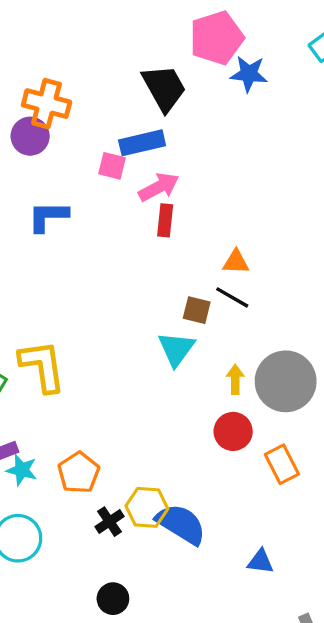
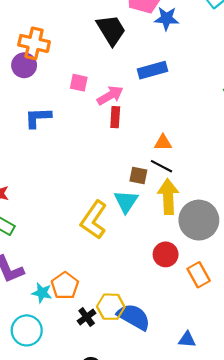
blue rectangle: (142, 143) -> (152, 70), moved
yellow L-shape: (42, 366) -> (94, 220), moved, turned -135
yellow arrow: (235, 379) -> (168, 197), moved, size x1.8
cyan star: (22, 470) -> (42, 293), moved

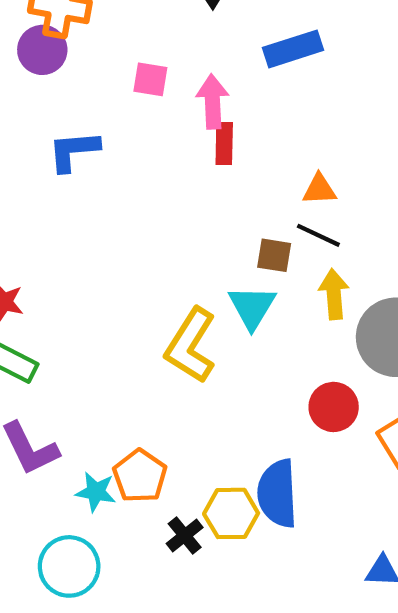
pink arrow: (110, 95) -> (213, 102), turned -60
yellow arrow: (168, 197) -> (334, 294), size x0.7
blue semicircle: (134, 317) -> (277, 494), moved, turned -120

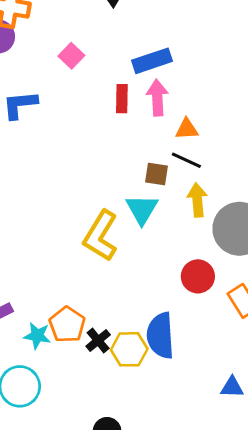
blue rectangle: (293, 49) -> (152, 61), moved
pink square: (150, 79) -> (71, 56), turned 35
pink arrow: (213, 102) -> (157, 98), moved
black cross: (185, 535) -> (98, 340), moved

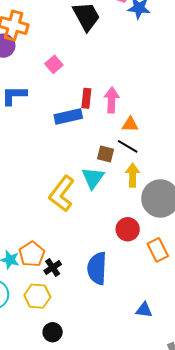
blue rectangle: (152, 61) -> (68, 116), moved
yellow hexagon: (129, 349) -> (37, 296), moved

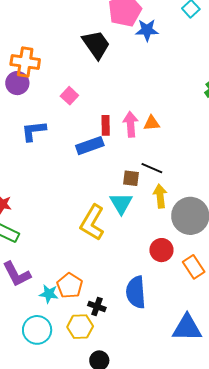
orange triangle: (130, 124) -> (152, 123), moved
black cross: (53, 268) -> (97, 306), moved, turned -30
blue triangle: (144, 310) -> (187, 328), size x1.8

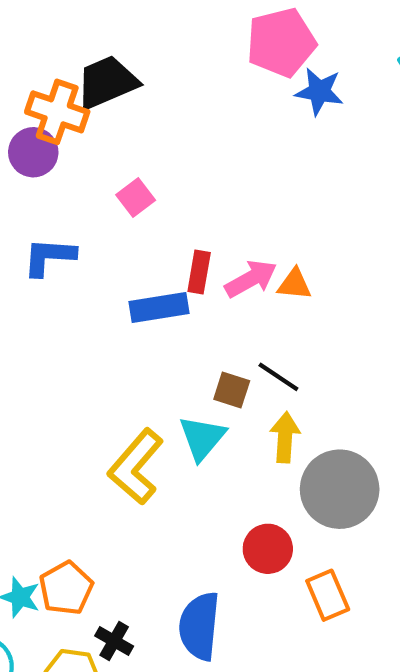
black trapezoid: (96, 44) -> (107, 82), moved, turned -88
pink arrow: (131, 124) -> (251, 279), turned 55

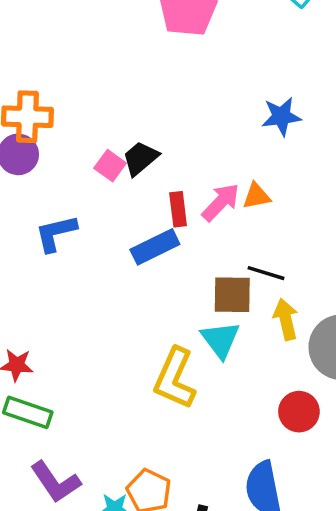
black trapezoid: (107, 82) -> (140, 158), moved, size x0.7
blue star: (319, 91) -> (281, 116), moved
brown square: (232, 390) -> (232, 295), size x1.4

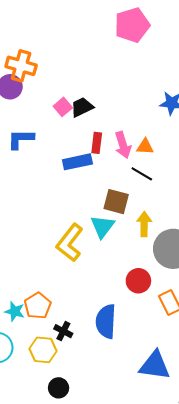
pink arrow: (221, 202) -> (123, 145), turned 105
black line: (266, 273) -> (142, 174), moved

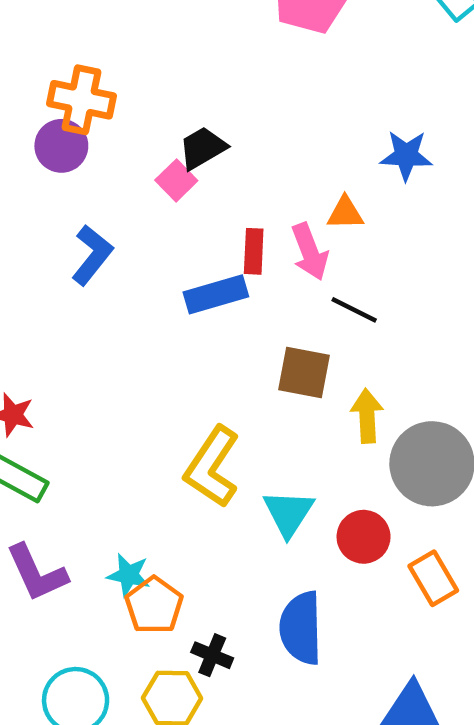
black trapezoid: (82, 107) -> (202, 148), moved
blue L-shape: (21, 139) -> (92, 255), turned 132
orange triangle: (145, 147) -> (345, 213), moved
cyan triangle: (102, 226) -> (288, 513), moved
cyan star: (15, 311) -> (129, 575), moved

